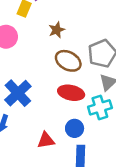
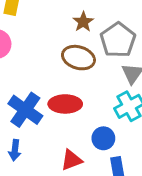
brown star: (57, 30) -> (83, 22), moved
red ellipse: (71, 93) -> (65, 104), moved

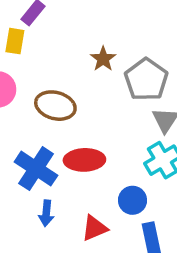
brown ellipse: (78, 58) -> (55, 106), moved
blue arrow: (15, 150) -> (46, 213), moved

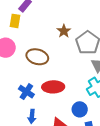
blue cross: (36, 169) -> (26, 92), size x0.7

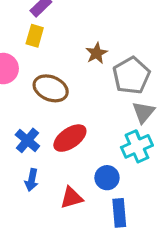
yellow rectangle: (15, 21) -> (35, 36), moved
red ellipse: (53, 87) -> (70, 138), turned -40

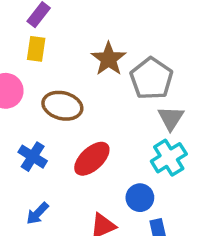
brown star: (96, 53) -> (109, 59), size x1.4
blue cross: (27, 140) -> (33, 157), moved
blue arrow: (32, 180) -> (37, 213), moved, turned 40

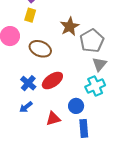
blue cross: (33, 157) -> (28, 83), moved
blue arrow: (37, 213) -> (26, 107), moved

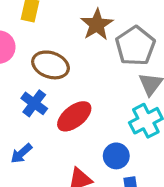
blue cross: (28, 83) -> (34, 103), moved
blue arrow: (26, 107) -> (21, 153), moved

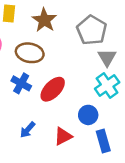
brown star: (97, 25) -> (44, 20), moved
blue arrow: (21, 153) -> (28, 130), moved

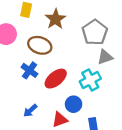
gray triangle: (107, 57) -> (105, 57), turned 35
cyan cross: (107, 85) -> (90, 80), moved
blue circle: (88, 115) -> (74, 104), moved

